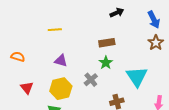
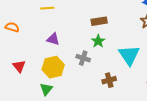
orange semicircle: (18, 57) -> (12, 27), moved
gray cross: (91, 80) -> (83, 58), turned -32

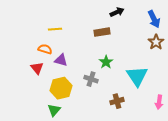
brown rectangle: (99, 21) -> (102, 32), moved
orange semicircle: (12, 27) -> (45, 49), moved
red triangle: (19, 66) -> (37, 68), moved

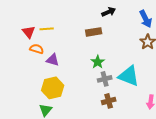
red triangle: (37, 68) -> (29, 32), moved
cyan triangle: (137, 76) -> (129, 76), turned -35
gray cross: (91, 79) -> (105, 79), moved, turned -32

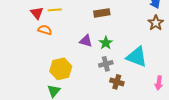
purple triangle: (53, 60) -> (86, 41), moved
gray cross: (105, 79) -> (106, 64), moved
brown cross: (109, 101) -> (117, 82), turned 32

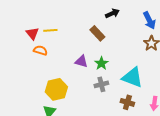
brown rectangle: (102, 13) -> (97, 33), turned 56
brown cross: (117, 82) -> (127, 102), moved

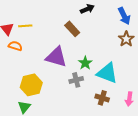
purple triangle: (81, 61) -> (56, 57), size x1.6
green star: (101, 63) -> (85, 63), moved

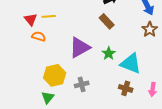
brown rectangle: (72, 29) -> (107, 21), moved
purple triangle: (56, 57) -> (80, 47), turned -45
gray cross: (76, 80) -> (82, 84), moved

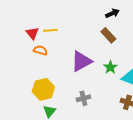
yellow hexagon: (55, 75) -> (43, 89), moved

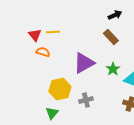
yellow hexagon: (43, 89) -> (60, 89), moved

